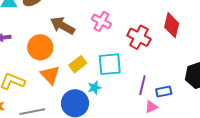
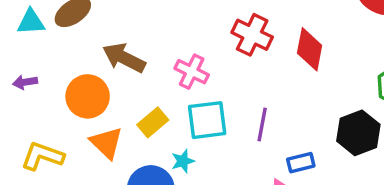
pink cross: (101, 21) -> (192, 72), moved
red cross: (139, 37) -> (252, 35), moved
purple line: (142, 85) -> (262, 125), moved

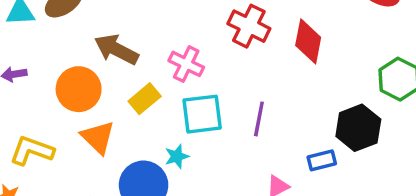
yellow rectangle: (153, 122) -> (145, 99), moved
blue rectangle: (301, 163) -> (322, 160), moved

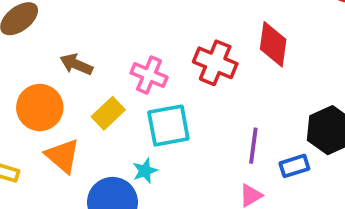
red cross: (249, 26) -> (215, 63), moved
brown arrow: (116, 49) -> (76, 64), size x0.7
purple line: (259, 119) -> (253, 146), moved

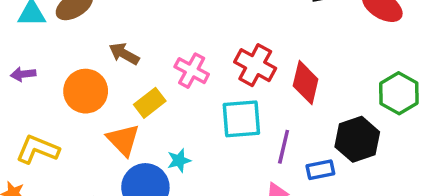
red diamond: (273, 44) -> (306, 82), moved
cyan square: (168, 126) -> (241, 119), moved
orange triangle: (63, 156) -> (123, 140), moved

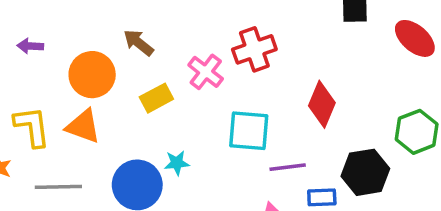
red cross: (255, 65) -> (254, 49), moved, turned 33
orange triangle: (123, 140) -> (83, 126), moved, turned -36
purple line: (284, 147) -> (288, 167), turned 60
yellow L-shape: (38, 149) -> (32, 127), turned 51

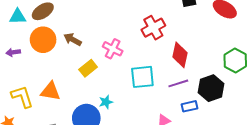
red cross: (254, 49) -> (153, 28), moved
orange circle: (92, 75) -> (43, 40), moved
purple line: (288, 167) -> (178, 83), moved

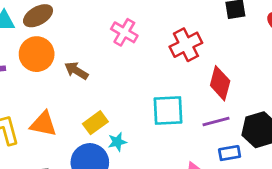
brown arrow: (73, 39) -> (76, 71), moved
pink cross: (113, 49) -> (124, 32), moved
yellow rectangle: (88, 68) -> (95, 123), moved

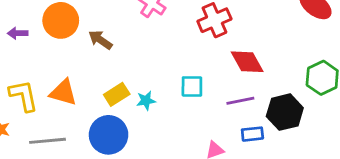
red diamond: (220, 83) -> (247, 62), turned -48
cyan square: (168, 110) -> (192, 86), size x0.7
cyan star: (117, 142) -> (146, 101), moved

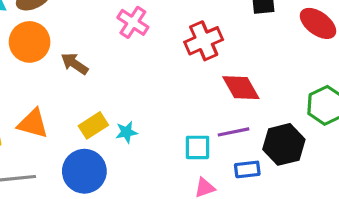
cyan square: (192, 86) -> (197, 147), moved

